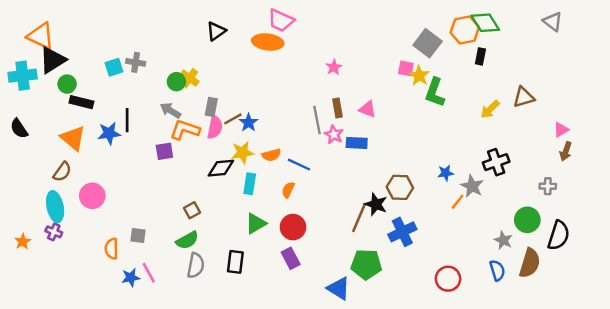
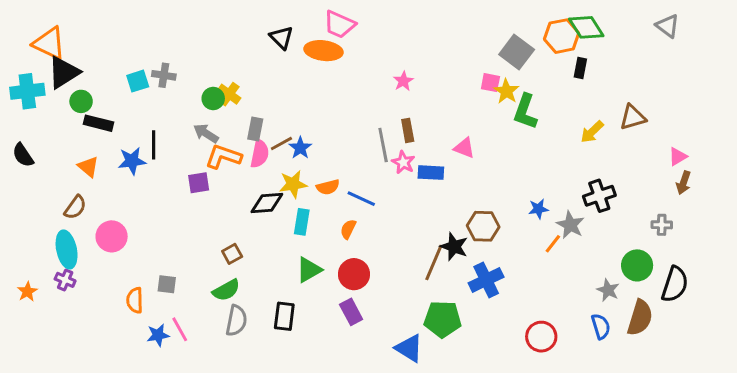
black triangle: (216, 31) -> (281, 38), moved, turned -40
pink triangle: (367, 109) -> (464, 148), moved
orange triangle: (73, 138) -> (88, 167), size x0.7

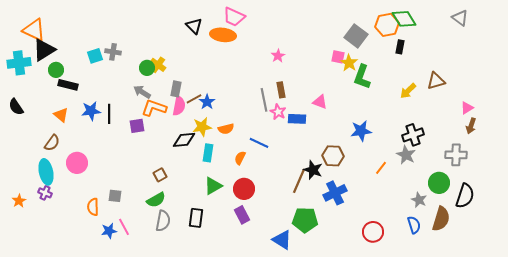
black line: (154, 145) -> (109, 114), moved
blue line: (361, 199) -> (259, 143), moved
blue star: (538, 209) -> (361, 131), moved, size x1.5
gray star: (570, 225) -> (406, 155), moved
gray cross: (662, 225) -> (456, 155), size x1.5

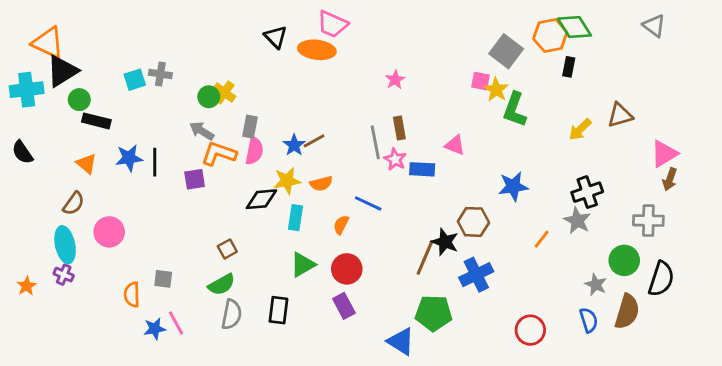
brown line: (194, 99) -> (314, 141), moved
pink triangle: (467, 108) -> (664, 154), size x1.5

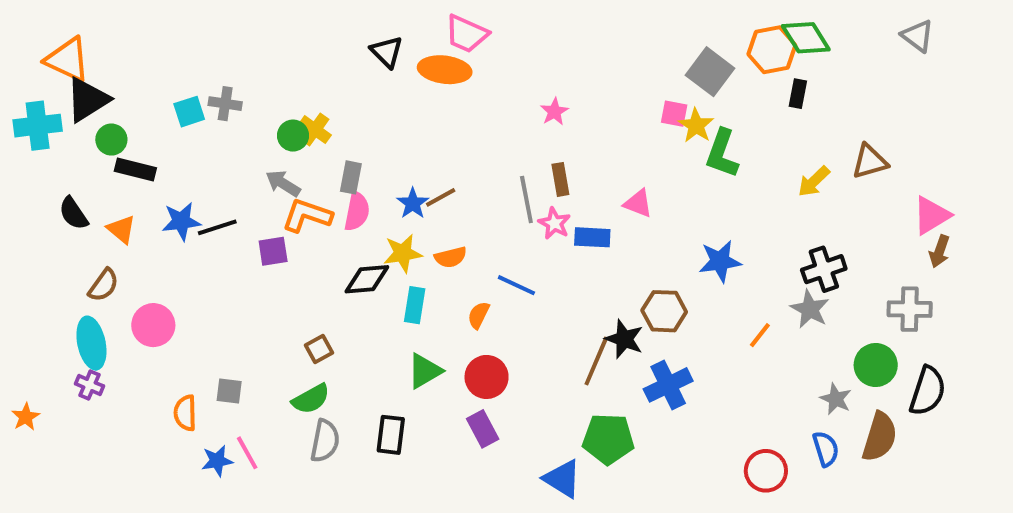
black semicircle: (22, 152) -> (73, 213), moved
black line: (155, 162) -> (217, 227), turned 72
orange star: (27, 286) -> (26, 417), moved
red circle: (530, 330) -> (766, 471), moved

